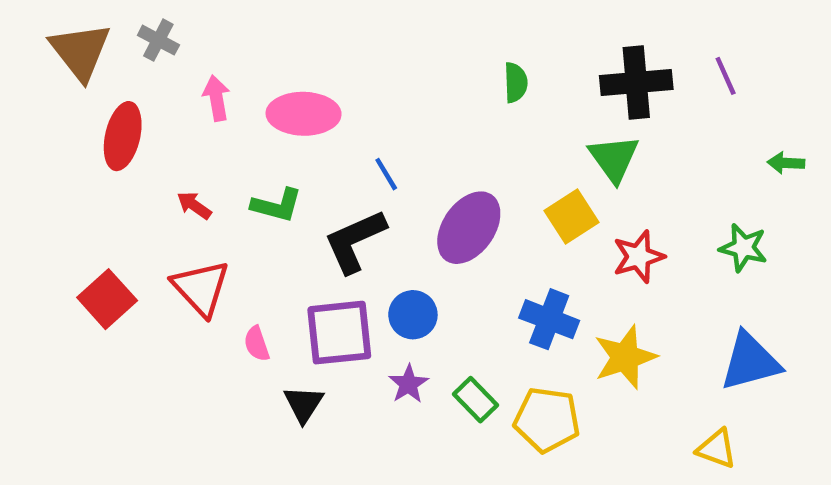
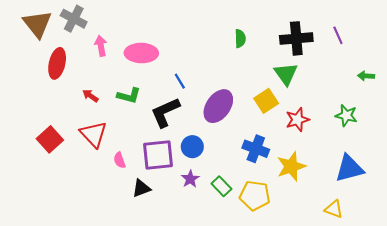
gray cross: (158, 40) -> (74, 19), size x1.4
black triangle: (304, 404) -> (141, 188), turned 36

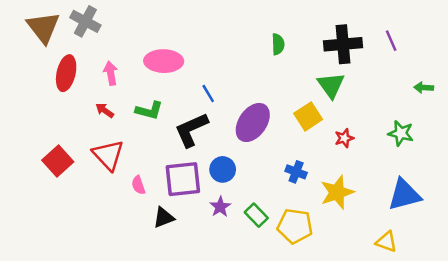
pink arrow: (101, 46) -> (111, 73), moved
red star: (297, 120) -> (344, 138), size x0.7
blue cross: (256, 149) -> (296, 172), size x0.7

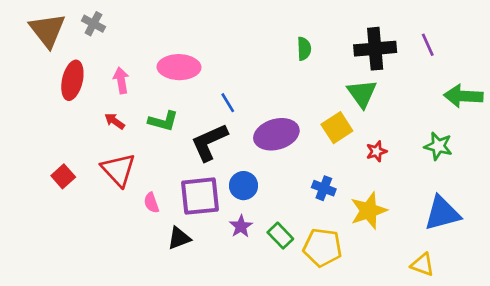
gray cross: (85, 21) -> (93, 24), size x0.7
green arrow: (424, 88) -> (463, 96), size x1.8
purple ellipse: (253, 122) -> (276, 134), turned 39
red square: (58, 161) -> (63, 176), size x0.7

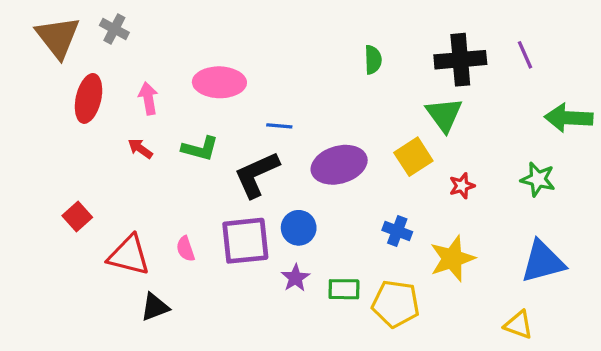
blue line: (228, 103) -> (279, 126), turned -54
red triangle: (118, 170) -> (129, 255), moved, turned -33
green rectangle: (280, 236) -> (344, 289), turned -45
black triangle: (179, 238) -> (155, 307), moved

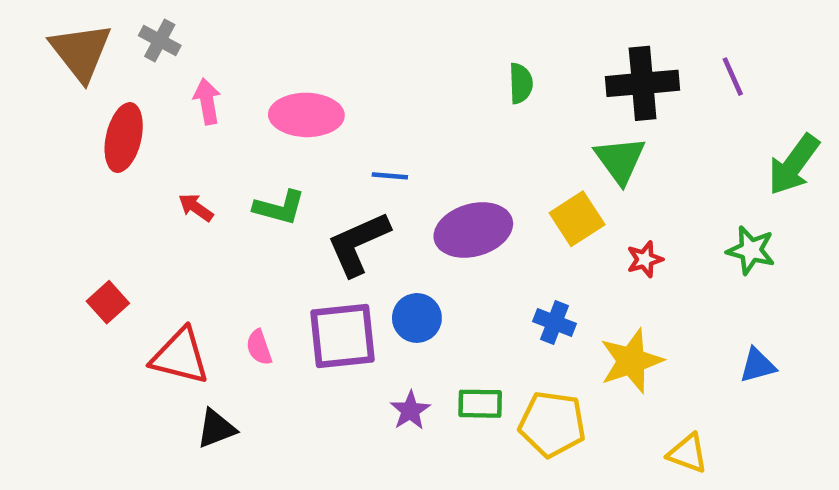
pink arrow: (148, 98) -> (207, 101), moved
green arrow: (569, 118) -> (794, 165), turned -57
blue triangle: (543, 262) -> (758, 365), size x0.6
purple star: (295, 278) -> (410, 410), moved
yellow triangle: (519, 325) -> (688, 453), moved

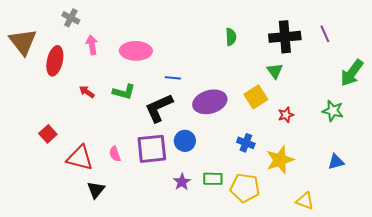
brown triangle: (81, 52) -> (23, 42), moved
green triangle: (620, 160) -> (275, 71), size x0.7
black triangle: (216, 429) -> (96, 190), turned -30

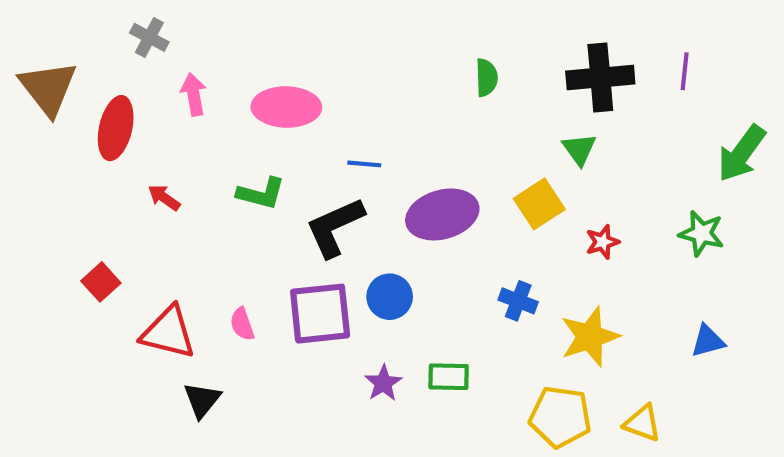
purple line: (325, 34) -> (685, 71), turned 30
red arrow: (87, 92) -> (164, 198), moved
yellow pentagon: (245, 188) -> (560, 417), moved

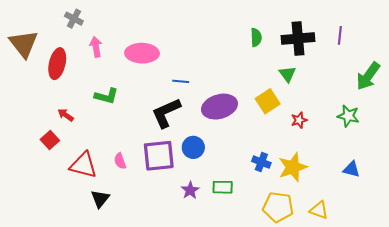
green semicircle: (487, 78) -> (256, 37), moved
green L-shape: (261, 193) -> (106, 96), moved
red arrow: (164, 198) -> (66, 115), moved
blue cross: (518, 301) -> (261, 162), moved
blue triangle: (708, 341) -> (351, 169), turned 30

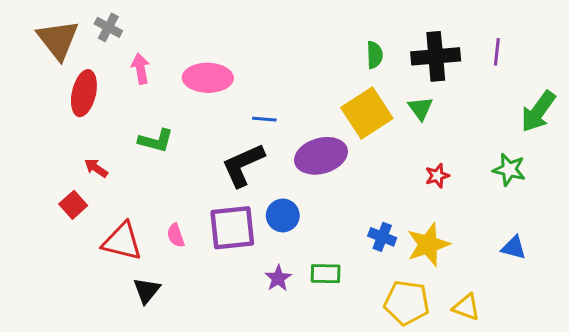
brown triangle: (24, 44) -> (58, 40), moved
yellow square: (268, 101) -> (367, 113), moved, size x1.4

